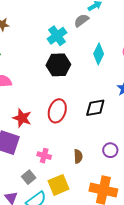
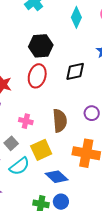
black hexagon: (58, 65) -> (41, 46), moved
brown semicircle: (78, 156) -> (60, 121), size x1.6

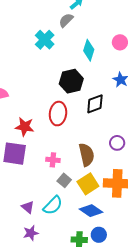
black hexagon: (41, 46) -> (71, 81), moved
gray square: (11, 143) -> (64, 180), moved
yellow square: (41, 150) -> (88, 184), moved

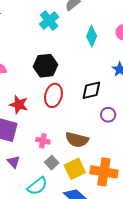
black hexagon: (71, 81) -> (46, 66), moved
purple circle: (117, 143) -> (108, 115), moved
brown semicircle: (87, 155) -> (77, 140), turned 110
purple triangle: (28, 207) -> (14, 162), moved

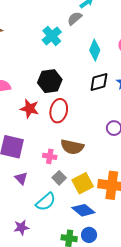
black diamond: (91, 90) -> (99, 82), moved
red star: (19, 105) -> (30, 109), moved
brown semicircle: (77, 140) -> (72, 147), moved

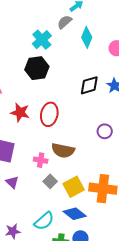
cyan diamond: (95, 50) -> (87, 37), moved
black hexagon: (50, 81) -> (37, 68), moved
cyan semicircle: (46, 202) -> (44, 221), moved

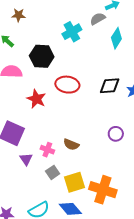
black hexagon: (37, 68) -> (42, 56), moved
red ellipse: (49, 114) -> (67, 85), moved, turned 75
brown semicircle: (63, 150) -> (71, 144), size x0.7
purple triangle: (12, 182) -> (26, 159), moved

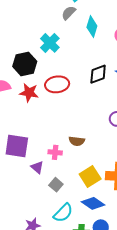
cyan cross: (72, 32) -> (50, 43), moved
red star: (36, 99) -> (29, 93), moved
gray square: (53, 172) -> (56, 185), moved

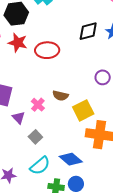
red ellipse: (57, 84) -> (47, 50), moved
pink cross: (55, 152) -> (38, 105), turned 32
yellow square: (90, 176) -> (83, 110), moved

